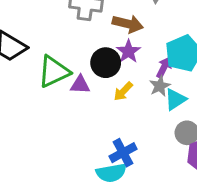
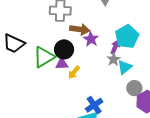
brown arrow: (128, 24) -> (80, 29), moved
black circle: (106, 63) -> (64, 49), moved
yellow arrow: (123, 91) -> (74, 72), moved

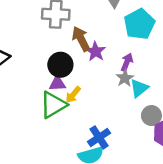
brown arrow: (80, 29) -> (81, 39), turned -126
cyan pentagon: (127, 37) -> (139, 24), moved
green triangle: (44, 57) -> (53, 105), moved

